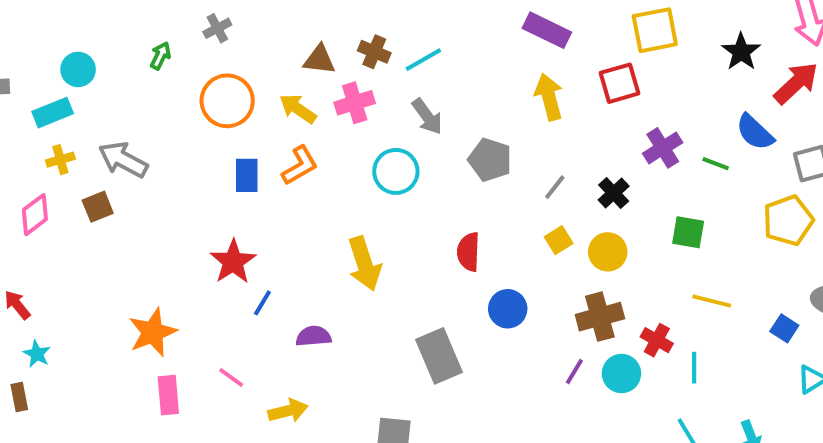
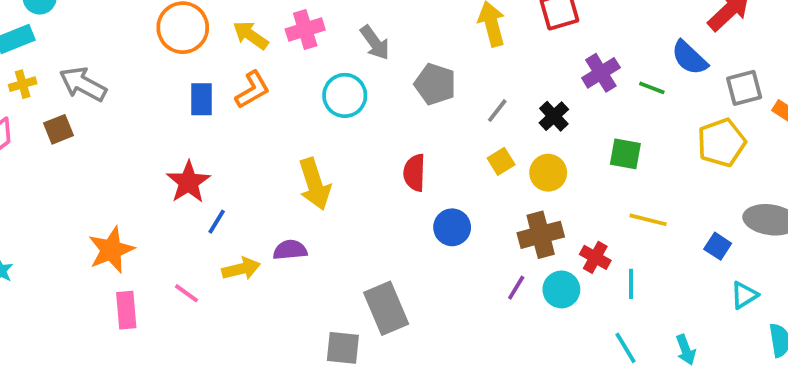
purple semicircle: (313, 336) -> (290, 250), moved
gray rectangle: (439, 356) -> (386, 308), moved
yellow arrow: (288, 411) -> (241, 269), moved

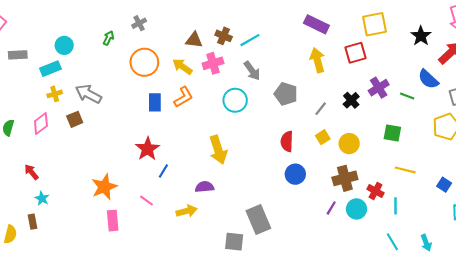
black cross: (554, 116) -> (351, 100), moved
red semicircle: (414, 173) -> (287, 141), moved
yellow arrow: (241, 269) -> (187, 211), moved
pink line: (187, 293) -> (146, 201), moved

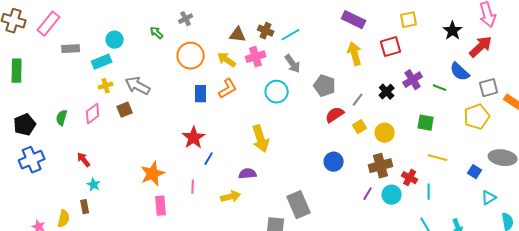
yellow square: (374, 24) -> (409, 20), size x0.7
green arrow: (108, 38) -> (157, 33), turned -72
red semicircle: (287, 141) -> (335, 115), moved, turned 54
pink line: (146, 201) -> (193, 187), turned 56

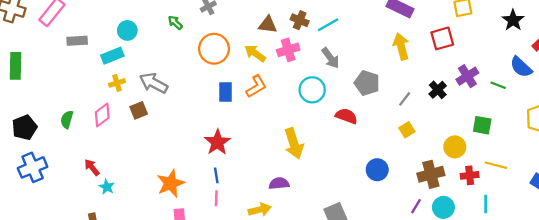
red semicircle: (335, 115) -> (346, 116), moved, turned 54
yellow circle: (385, 133) -> (455, 147), moved
blue line: (209, 159) -> (216, 175), moved, turned -40
red cross: (410, 178) -> (470, 175), moved, turned -35
cyan star: (94, 185) -> (107, 187), moved

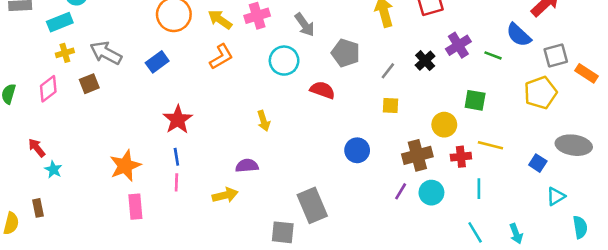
blue rectangle: (225, 92) -> (157, 62), moved, turned 54
yellow square: (407, 130) -> (390, 105), turned 35
yellow arrow: (294, 143) -> (264, 121), size x0.6

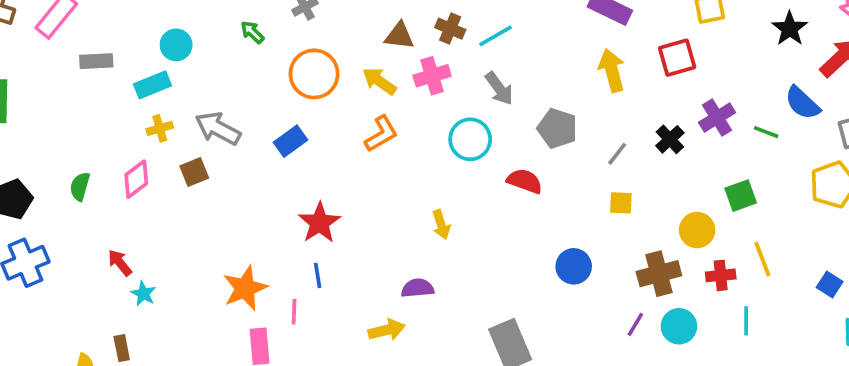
green square: (475, 100) -> (741, 196), turned -30
yellow line: (490, 145) -> (762, 259), turned 55
pink line: (176, 182) -> (294, 312), moved

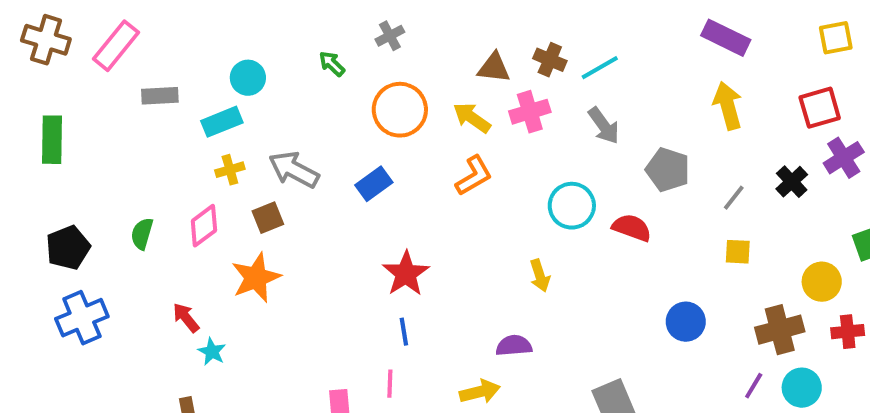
red square: (677, 58) -> (820, 108), moved
cyan circle: (470, 139) -> (572, 206), moved
orange star: (245, 288) -> (256, 278), moved
pink line: (294, 312) -> (390, 384), moved

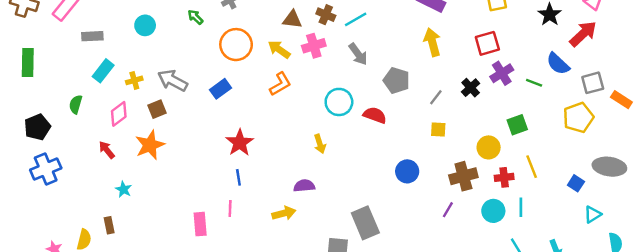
cyan rectangle: (222, 122) -> (103, 71), moved, turned -30
green semicircle: (142, 234) -> (76, 104), moved
red arrow: (186, 318) -> (107, 150), moved
cyan circle: (802, 388) -> (493, 211), moved

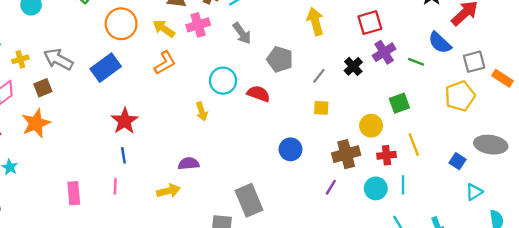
blue rectangle: (220, 89) -> (106, 68), size x1.4
yellow arrow: (320, 144) -> (202, 111), moved
pink rectangle: (200, 224) -> (74, 193), moved

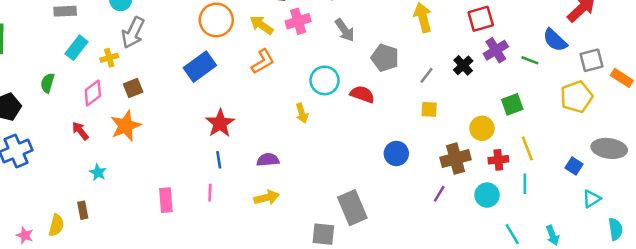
gray arrow: (58, 59) -> (133, 33), moved, turned -92
purple semicircle: (189, 164) -> (268, 160), moved
cyan line: (403, 185) -> (525, 184), moved

